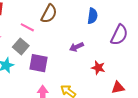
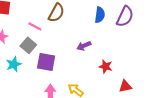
purple semicircle: (119, 35) -> (125, 16), moved

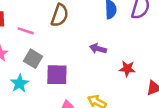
pink line: (35, 26) -> (26, 31), moved
purple arrow: (84, 46) -> (98, 49), turned 48

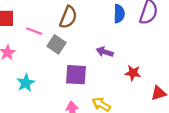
gray square: (33, 59) -> (57, 44), moved
purple square: (57, 75) -> (76, 75), moved

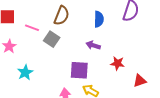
blue semicircle: (119, 14) -> (99, 19), moved
purple square: (76, 75) -> (79, 70), moved

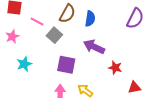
blue semicircle: (99, 19) -> (90, 19), moved
purple arrow: (93, 45) -> (94, 47), size x1.5
purple square: (79, 70) -> (66, 65), moved

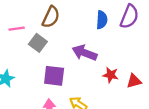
blue semicircle: (90, 19) -> (102, 20), moved
pink line: (37, 21) -> (17, 29), turned -32
red triangle: (134, 87) -> (134, 81), moved

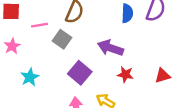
red star: (111, 75) -> (125, 74), moved
purple square: (54, 76) -> (80, 73), turned 35

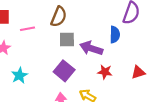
blue semicircle: (127, 13) -> (115, 35), moved
gray square: (62, 39) -> (67, 40), moved, turned -35

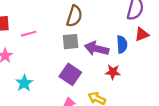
brown semicircle: (59, 17) -> (74, 16), moved
blue semicircle: (115, 35) -> (122, 44), moved
red triangle: (138, 72) -> (142, 34), moved

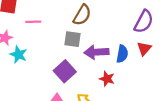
red triangle: (142, 34) -> (144, 49), turned -40
purple arrow: (97, 49) -> (96, 52), turned -30
cyan star: (24, 83) -> (18, 55), moved, turned -30

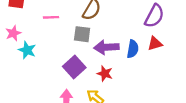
pink line: (33, 22) -> (51, 17), moved
red triangle: (144, 49) -> (155, 44), turned 32
red star: (107, 79) -> (105, 74), moved

